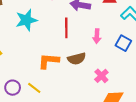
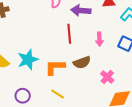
cyan star: (26, 20) -> (28, 60), moved
yellow line: (34, 88) -> (58, 94), moved

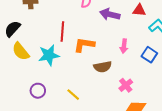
red line: (69, 34) -> (62, 31), moved
orange L-shape: (55, 67) -> (84, 45), moved

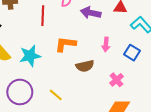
red line: (62, 31) -> (43, 16), moved
pink cross: (126, 85) -> (117, 80), moved
purple circle: (38, 91) -> (20, 92), size x1.6

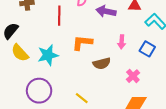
yellow line: (56, 95) -> (82, 98), moved

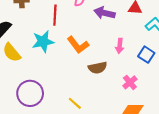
orange L-shape: (82, 43) -> (78, 45), turned -135
cyan star: (48, 55) -> (43, 41), moved

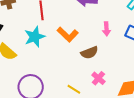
pink cross: (130, 82) -> (98, 78), moved

